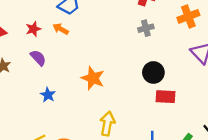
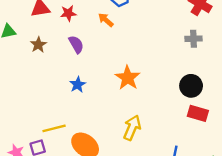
red star: (33, 29) -> (68, 13), moved

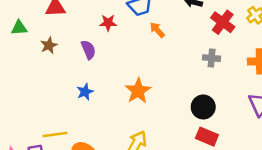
red star: (68, 13) -> (108, 23), moved
orange arrow: (106, 20) -> (157, 30), moved

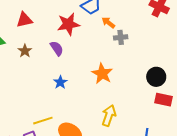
red star: (108, 23) -> (68, 24), size x1.6
gray cross: (212, 58) -> (121, 37), moved

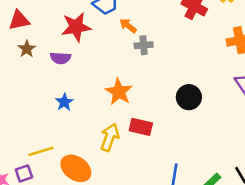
purple semicircle: (57, 48) -> (60, 58), turned 126
brown star: (25, 51) -> (27, 49), moved
red rectangle: (164, 100) -> (141, 127), moved
yellow arrow: (109, 116) -> (110, 137), moved

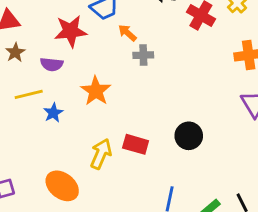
orange star: (119, 92) -> (96, 91), moved
black circle: (189, 97) -> (189, 136), moved
yellow line: (41, 151) -> (29, 94), moved

